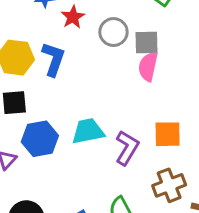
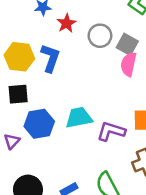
gray square: (147, 43) -> (127, 44), turned 30
purple L-shape: (127, 148) -> (111, 131), turned -104

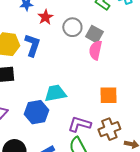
blue hexagon: (39, 124) -> (36, 112), moved
purple L-shape: (111, 131) -> (79, 124), moved

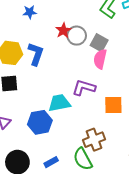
red star: (45, 17) -> (63, 30), moved
purple L-shape: (79, 124) -> (84, 88), moved
brown cross: (109, 129) -> (94, 140), moved

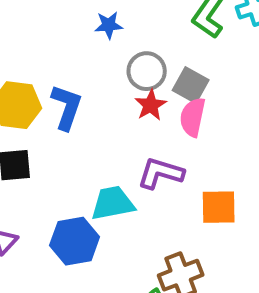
blue star: (30, 12) -> (109, 25), moved
red star: (63, 30) -> (151, 105), moved

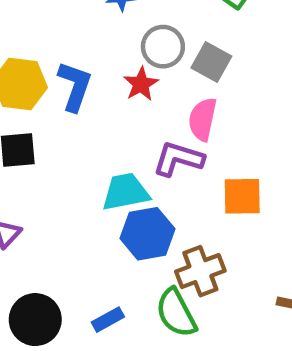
red star: (151, 105) -> (141, 84), moved
pink semicircle: (193, 117) -> (203, 119), moved
blue hexagon: (75, 241) -> (148, 234), moved

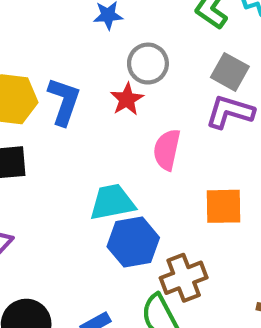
gray square: (211, 62) -> (230, 72), moved
pink semicircle: (203, 119) -> (167, 150), moved
purple L-shape: (178, 159) -> (230, 112), moved

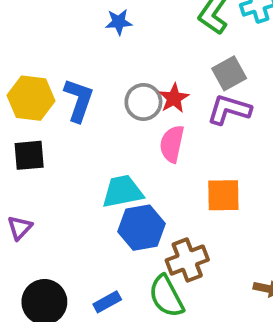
gray circle: (148, 64) -> (143, 102), moved
gray square: (230, 72) -> (229, 73), turned 32
red star: (127, 99) -> (174, 98), moved

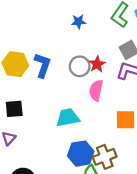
blue star: (119, 22) -> (79, 22), moved
black square: (29, 155) -> (14, 109), moved
blue hexagon: (142, 228) -> (81, 154), moved

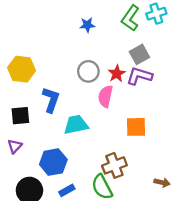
red star: (97, 64) -> (117, 74), moved
blue L-shape: (43, 65) -> (51, 100), moved
blue hexagon: (81, 154) -> (53, 162), moved

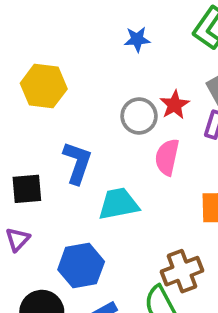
yellow hexagon: (22, 69) -> (44, 86), moved
red star: (117, 74) -> (175, 105), moved

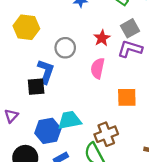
gray circle: (139, 116) -> (65, 48), moved
black square: (27, 189) -> (36, 87), moved
cyan trapezoid: (118, 204) -> (70, 120), moved

